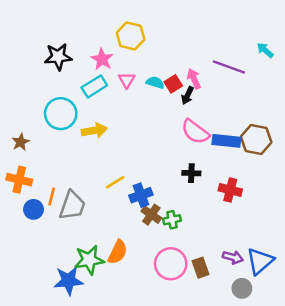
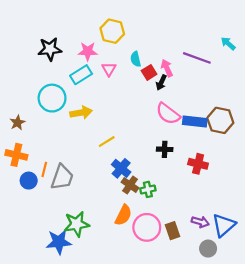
pink star: (102, 59) -> (88, 51), turned -30
cyan semicircle: (155, 83) -> (136, 59), moved, turned -120
yellow line: (115, 182) -> (107, 142), moved
blue cross: (141, 195) -> (121, 168), turned -30
orange semicircle: (118, 252) -> (123, 215), moved

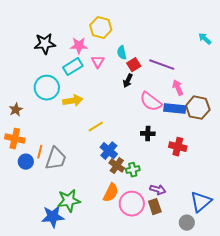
purple line: (197, 58) -> (162, 65), moved
pink arrow: (167, 68) -> (178, 88), moved
black arrow: (161, 82) -> (128, 81), moved
purple arrow: (200, 222) -> (158, 190), moved

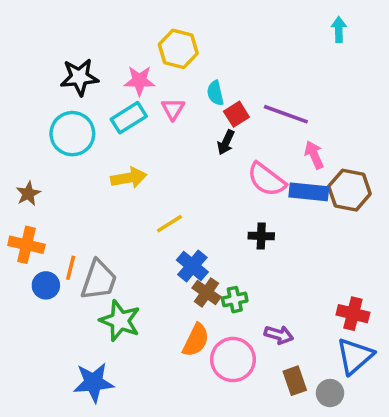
cyan arrow: (205, 39) -> (339, 29), moved, turned 48
cyan circle: (47, 88) -> (72, 134), moved
red cross: (178, 147) -> (353, 314), moved
green star: (69, 201) -> (120, 321), moved, turned 30
brown rectangle: (155, 207) -> (295, 381), moved

